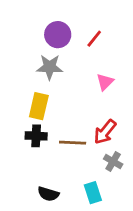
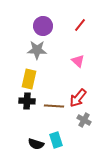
red line: (94, 39) -> (80, 25), moved
pink triangle: (105, 82) -> (78, 61), turned -32
cyan rectangle: (93, 193) -> (56, 140), moved

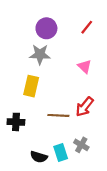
black cross: (27, 101) -> (16, 122), moved
gray cross: (84, 120) -> (81, 145), moved

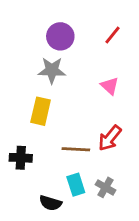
cyan rectangle: (61, 152) -> (76, 185), moved

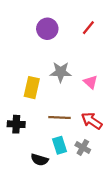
gray star: (52, 70) -> (61, 72), moved
pink triangle: (110, 86) -> (91, 82), moved
red arrow: (110, 138) -> (92, 121), moved, turned 85

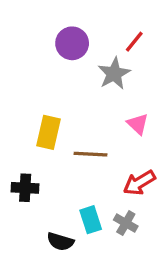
gray star: (61, 72) -> (114, 74), moved, turned -30
brown line: (59, 118) -> (91, 154), moved
red arrow: (92, 121) -> (139, 183), turned -65

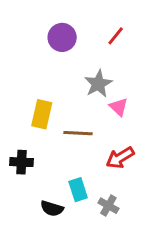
gray star: (114, 74) -> (98, 84), moved
gray cross: (126, 223) -> (108, 206), moved

